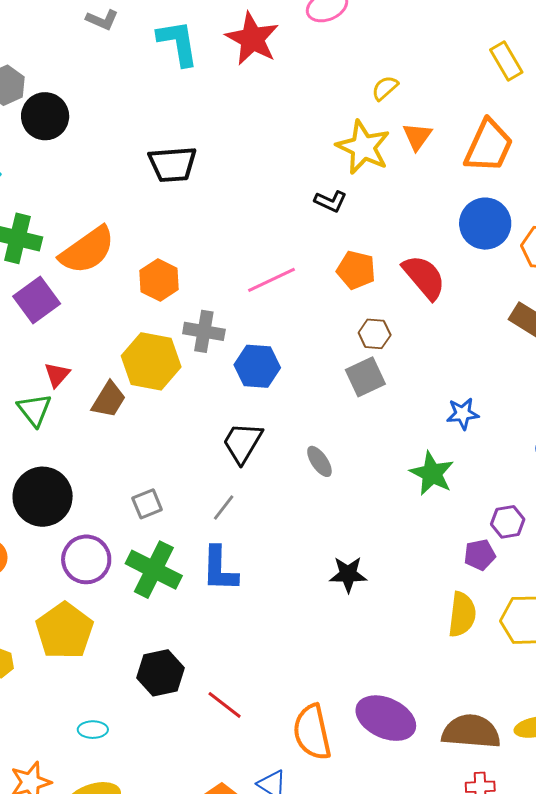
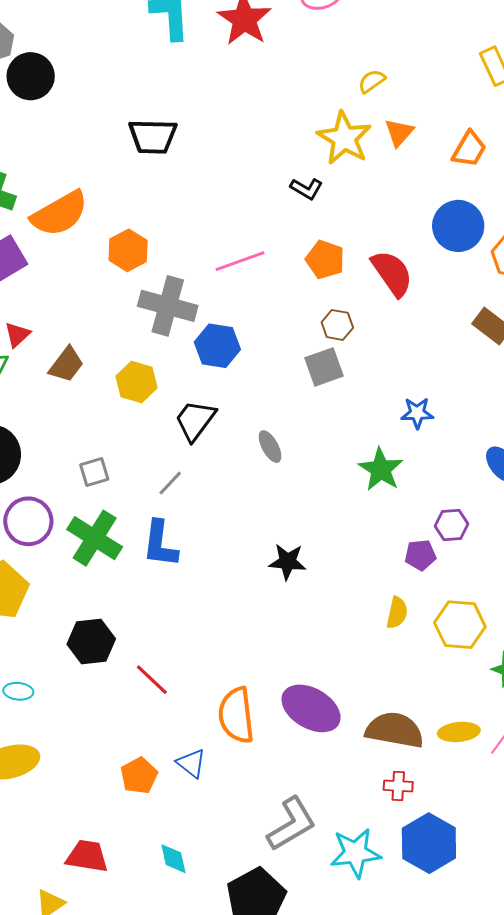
orange trapezoid: (489, 146) -> (469, 149), size x0.7
gray cross: (204, 331) -> (168, 306), size x1.4
yellow hexagon: (151, 361) -> (137, 382), moved, size x0.7
yellow semicircle: (462, 614) -> (397, 613), size x0.7

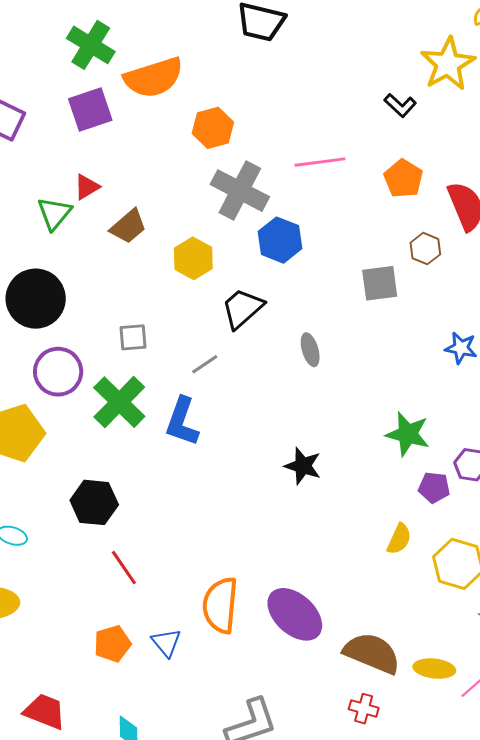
brown hexagon: (337, 325) -> (425, 249), moved
green star: (381, 469) -> (408, 434), moved, turned -30
red line: (152, 680) -> (124, 568), moved

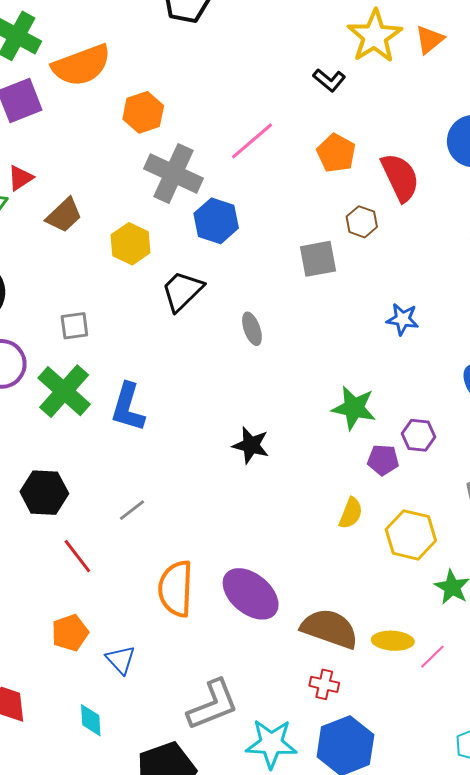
pink line: (320, 162) -> (252, 141), turned -30
gray line: (205, 364) -> (132, 510), moved
blue triangle: (166, 643) -> (121, 660), moved

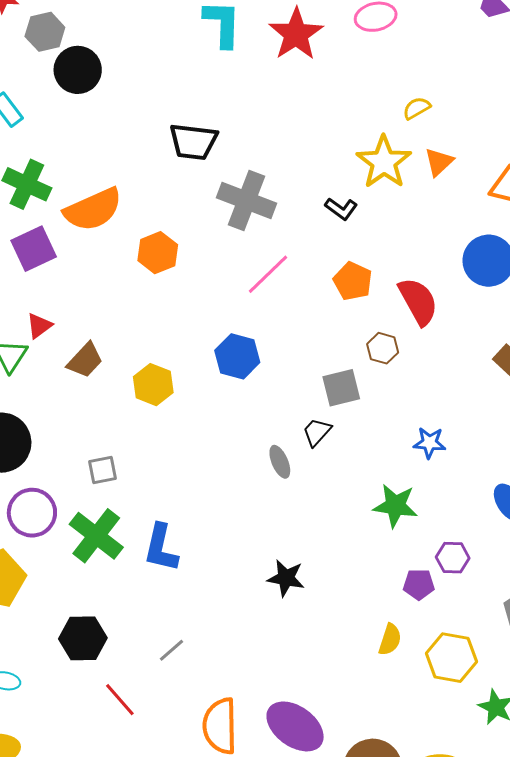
gray cross: (173, 174) -> (246, 201), moved
black trapezoid: (182, 291) -> (317, 432), moved, size x0.7
green star: (354, 408) -> (395, 506), moved

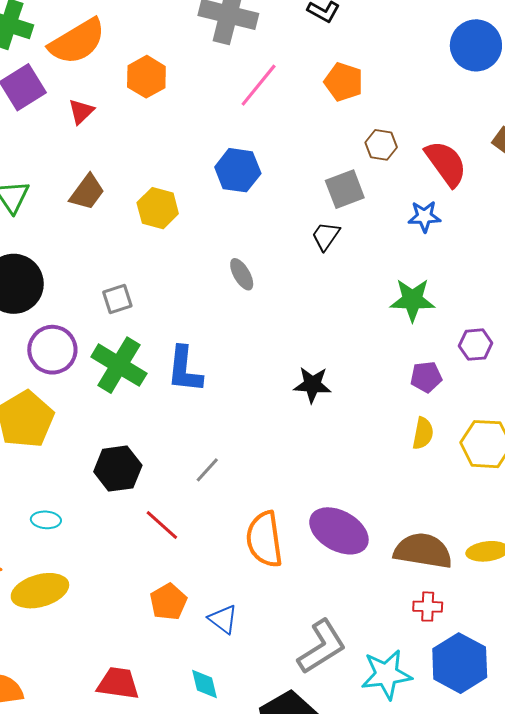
red semicircle: (418, 301) -> (446, 163), moved
red triangle: (39, 326) -> (81, 111), moved
blue star: (430, 443) -> (424, 216), moved
gray ellipse: (280, 462) -> (242, 274), moved
purple pentagon: (419, 584) -> (426, 377), moved

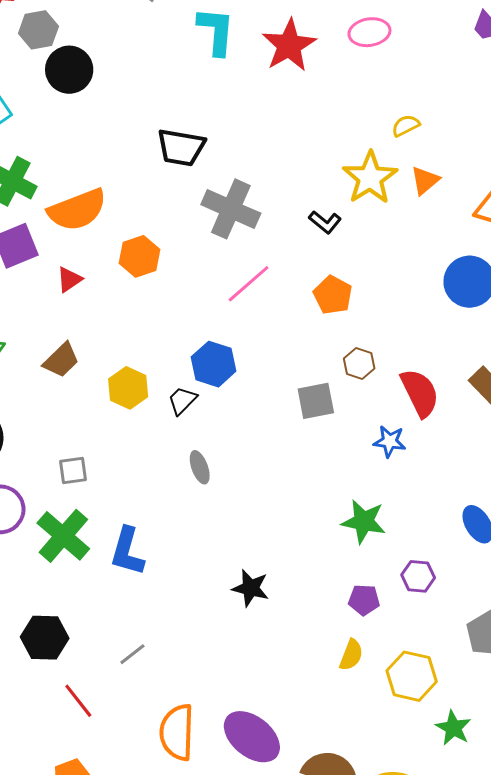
black trapezoid: (326, 236) -> (182, 401), moved

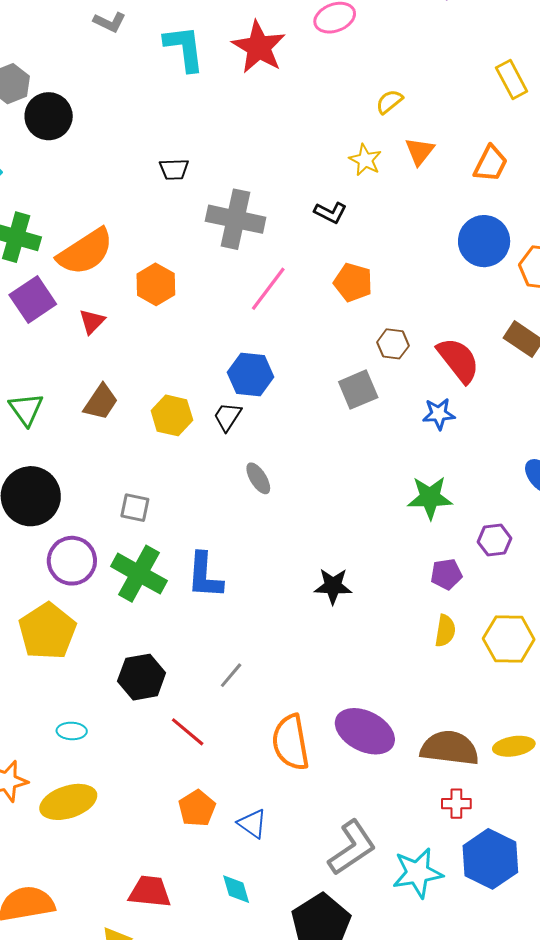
black trapezoid: (181, 147) -> (174, 169), size x0.6
yellow star: (370, 178) -> (365, 160), size x0.6
gray square: (73, 470) -> (135, 508), turned 32

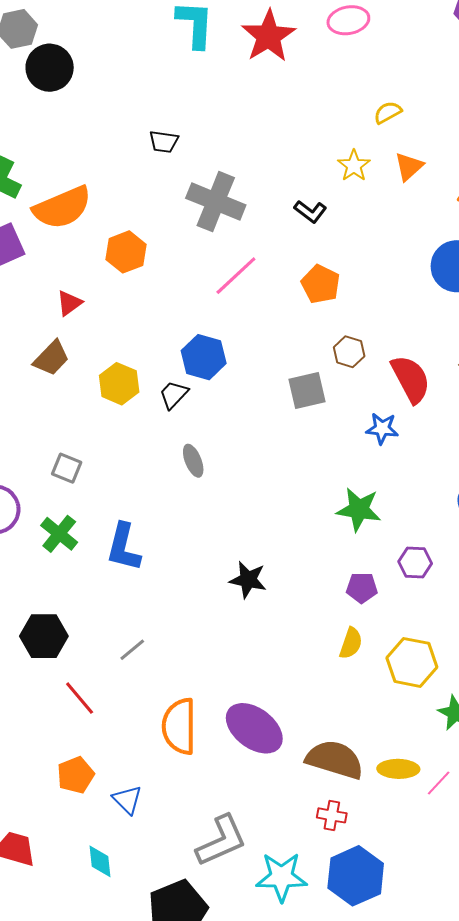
red triangle: (92, 321) -> (69, 303), moved
green cross: (139, 574) -> (59, 534), size x0.7

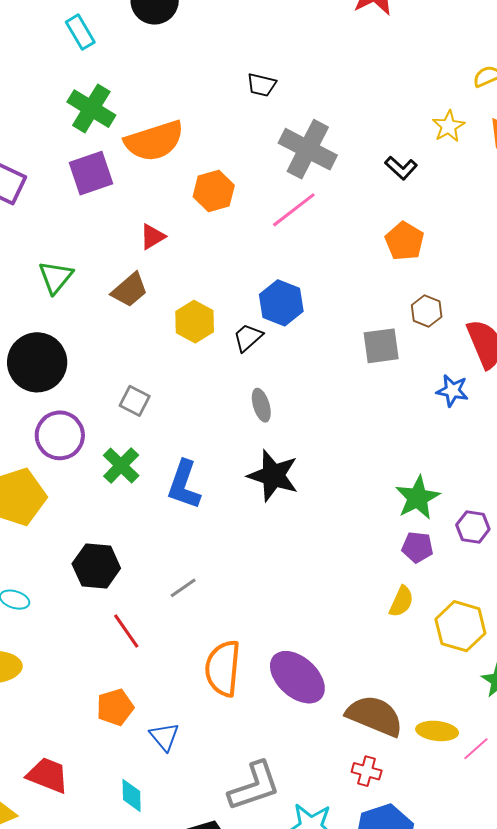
pink line: (236, 276) -> (294, 210), moved
green star: (359, 509) -> (418, 498), moved, turned 30
black star: (248, 580) -> (273, 476), moved, size x1.4

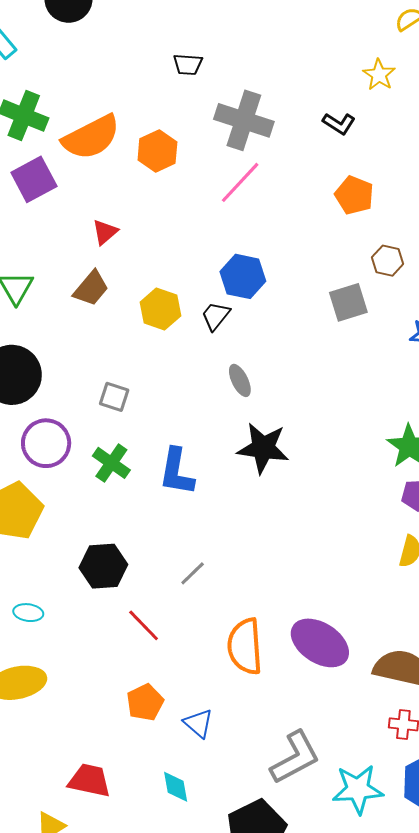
orange hexagon: (214, 191) -> (157, 151), moved

